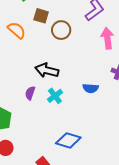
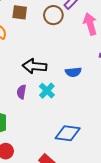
brown circle: (61, 30) -> (53, 15), moved
blue semicircle: (91, 88) -> (73, 72), moved

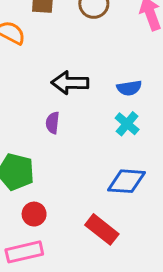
cyan cross: (47, 91) -> (127, 124), moved

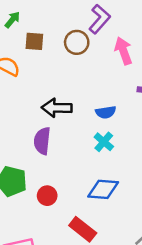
purple semicircle: (53, 123) -> (42, 141), size x1.5
red circle: (34, 214) -> (47, 196), moved

